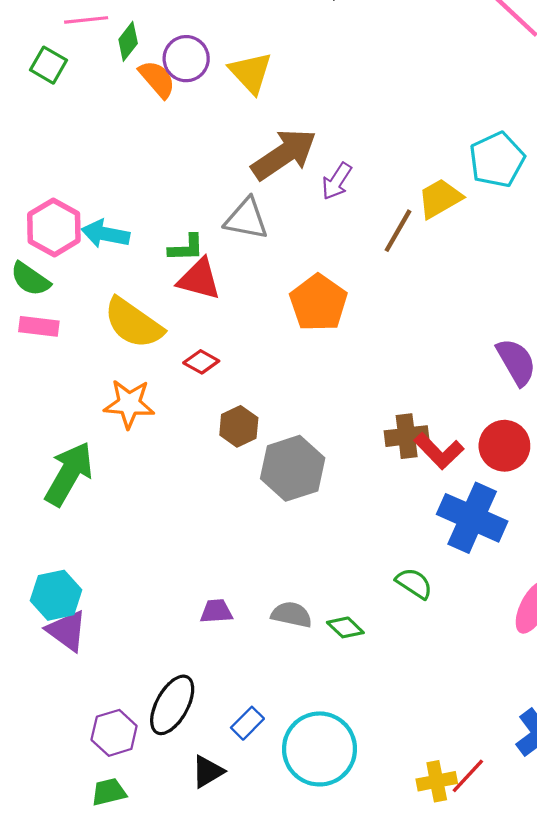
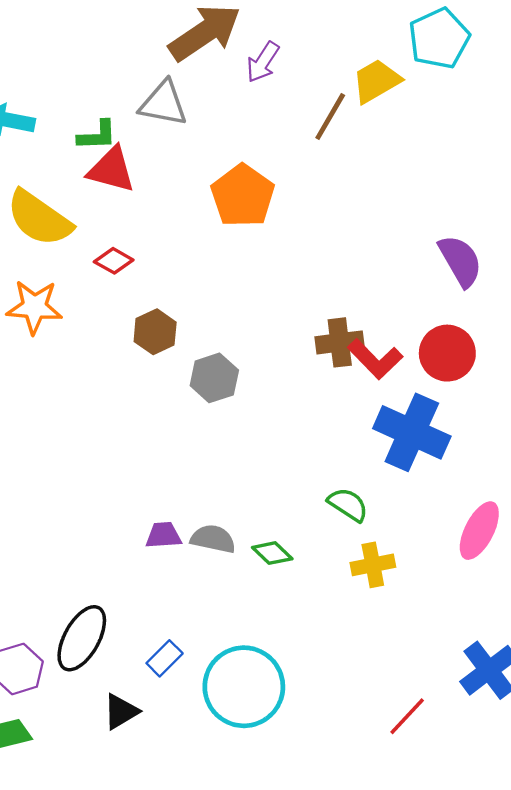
gray hexagon: (293, 468) -> (214, 378), size x0.7
purple trapezoid: (216, 611) -> (163, 535), moved
yellow cross: (437, 781) -> (373, 565), moved

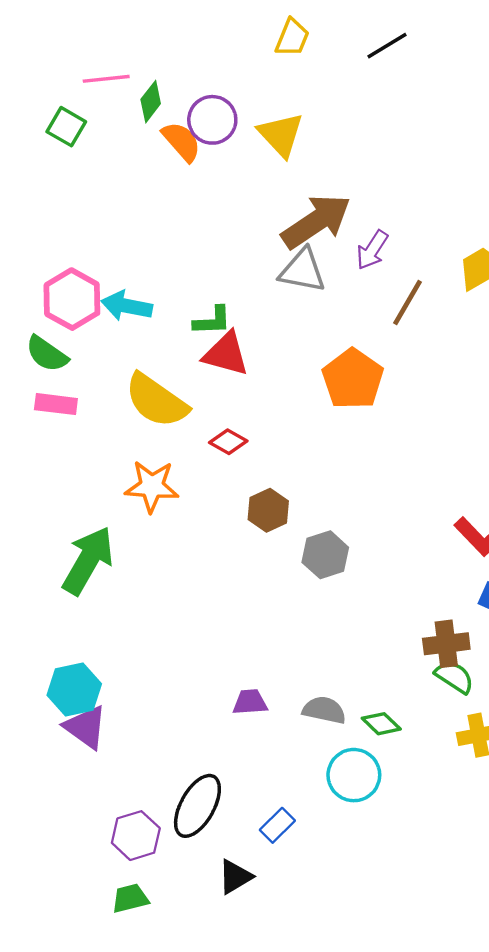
gray triangle: (163, 103) -> (302, 271), moved
brown line: (330, 116) -> (408, 302), moved
brown cross: (340, 342) -> (446, 644), moved
purple trapezoid: (163, 535) -> (250, 702), moved
cyan circle: (244, 687) -> (354, 775), moved, size x0.7

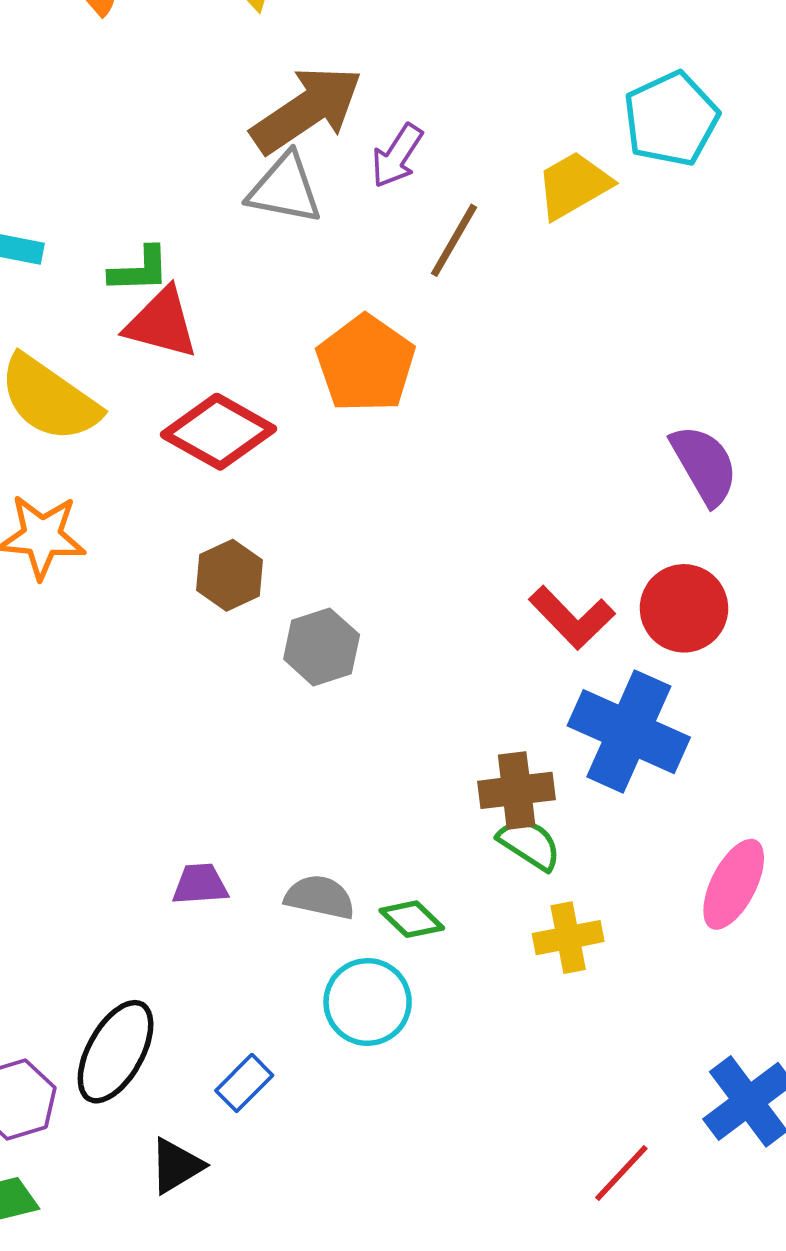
red diamond: (228, 442) -> (219, 432), moved, size x1.8

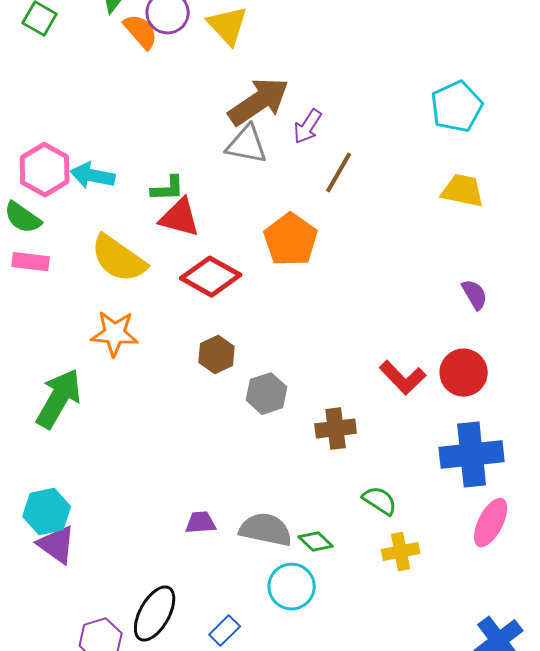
yellow trapezoid: (574, 185) -> (463, 191), moved, turned 42
purple semicircle: (704, 465) -> (475, 295), size x0.7
blue cross: (629, 732) -> (472, 455), moved, turned -30
brown cross: (517, 790) -> (336, 429), moved
gray semicircle: (320, 897) -> (266, 530), size x1.4

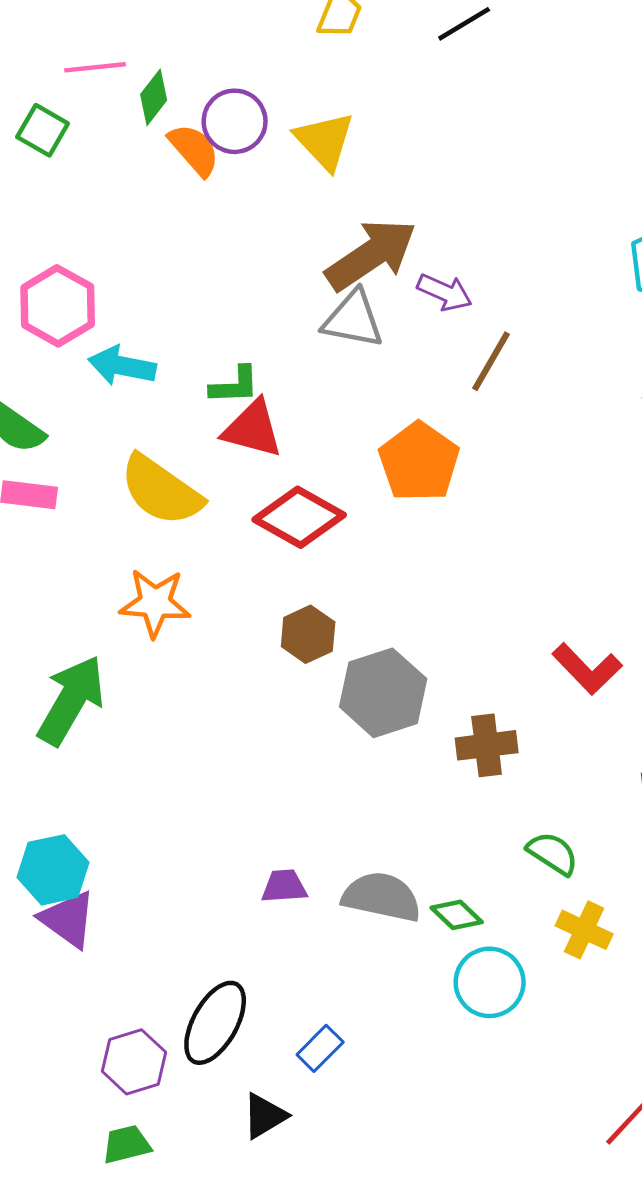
purple arrow: (308, 127) -> (445, 292), turned -99
pink hexagon: (45, 170) -> (58, 306), moved
gray hexagon: (267, 394) -> (383, 693), size x1.4
yellow cross: (401, 552) -> (584, 930), turned 36
cyan circle: (292, 587) -> (490, 982), moved

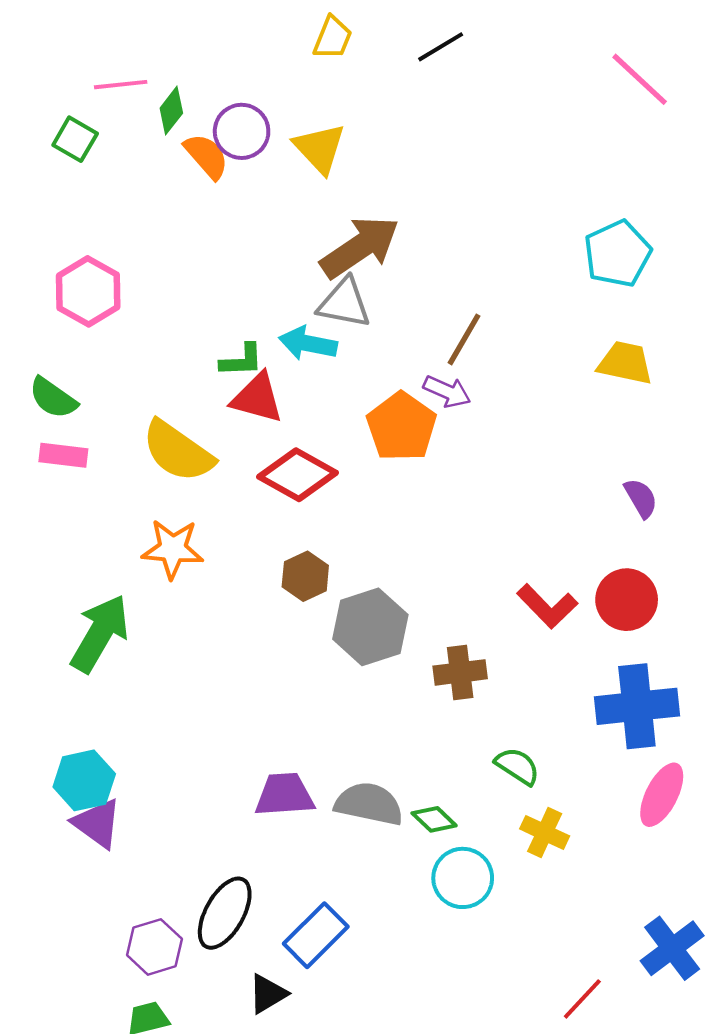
purple arrow: (445, 292) -> (447, 392), moved
cyan arrow: (122, 366) -> (308, 343), moved
purple trapezoid: (284, 886) -> (285, 795), size x1.5
blue rectangle: (320, 1048) -> (316, 935), size x1.6

